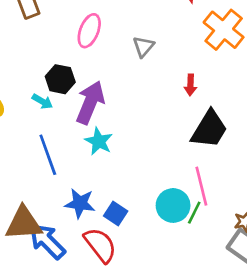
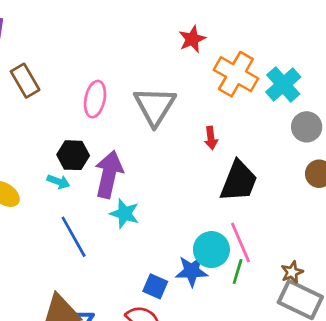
gray triangle: (143, 47) -> (155, 106), size x1.8
blue star: (80, 203) -> (192, 271), moved
cyan circle: (173, 205) -> (211, 250), moved

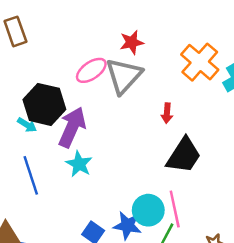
red star: (192, 39) -> (132, 42), moved
pink ellipse: (95, 99) -> (91, 70), moved, turned 32
black hexagon: (73, 155) -> (44, 104), size x1.5

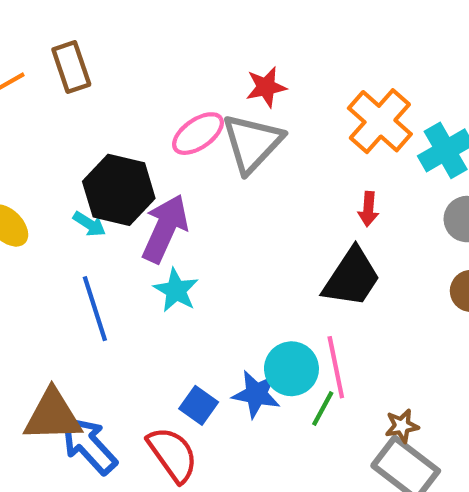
red arrow: (167, 113) -> (368, 209), moved

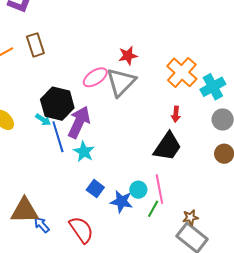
blue line: (95, 309) -> (58, 137), moved
cyan circle: (291, 369) -> (138, 190), size x0.7
blue square: (199, 405) -> (95, 189), moved
blue arrow: (89, 445) -> (42, 225), size x0.6

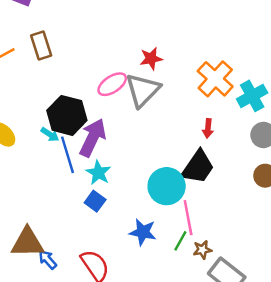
blue square: (95, 189) -> (95, 201), moved
cyan circle: (138, 190) -> (167, 186), moved, size x1.8
brown star: (190, 217) -> (202, 250), moved

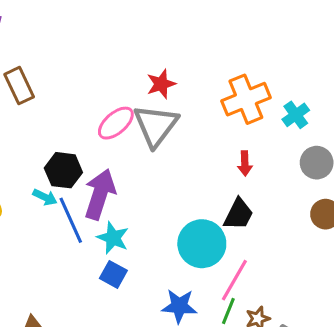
orange cross: (215, 79) -> (246, 99), turned 33
cyan cross: (252, 96) -> (296, 115), size x0.7
black hexagon: (67, 115) -> (63, 170), size x0.7
black trapezoid: (198, 167) -> (238, 214), size x0.7
pink line: (188, 218) -> (234, 280), turned 48

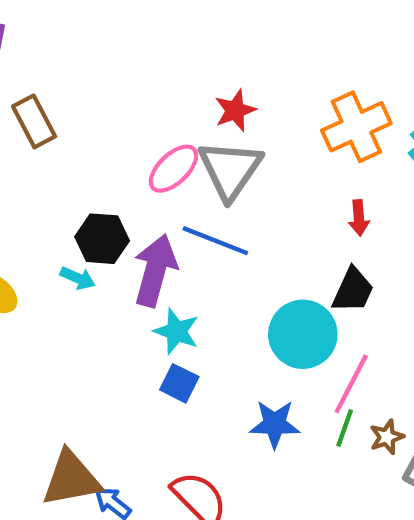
blue line: (71, 220) -> (215, 241), moved, turned -42

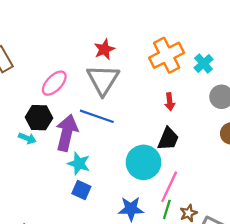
pink ellipse: (173, 169) -> (54, 83), moved

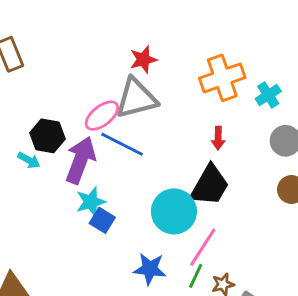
gray triangle: (103, 80) -> (136, 98), turned 36
pink ellipse: (54, 83) -> (102, 116), moved
black trapezoid: (168, 139) -> (210, 185), size x1.4
cyan star: (79, 164) -> (91, 202), turned 30
blue square: (81, 190) -> (102, 220), moved

